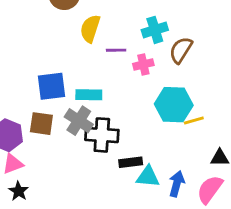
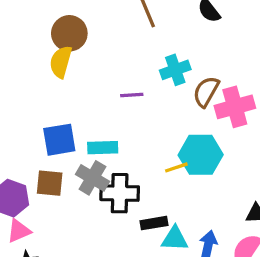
yellow semicircle: (90, 29) -> (61, 62), moved
pink cross: (143, 64) -> (235, 107), moved, size x1.6
yellow line: (194, 120) -> (176, 167), moved

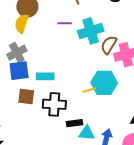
cyan cross: (175, 70) -> (91, 31), size x1.4
purple line: (132, 95) -> (65, 23), moved
gray cross: (92, 178) -> (17, 53), moved, turned 30
brown square: (50, 183) -> (26, 97), moved

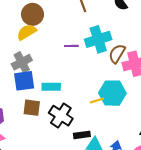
purple line: (65, 23) -> (71, 46), moved
yellow semicircle: (22, 24) -> (27, 32), turned 42
black cross: (54, 104) -> (61, 116), turned 30

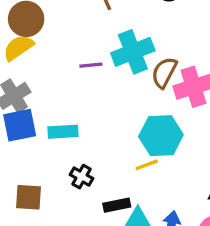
yellow line: (97, 101) -> (147, 165), moved
brown square: (32, 108) -> (29, 197), moved
black cross: (61, 116) -> (82, 177), size x0.6

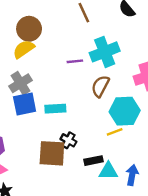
brown semicircle: (164, 73) -> (100, 86), moved
brown square: (29, 197) -> (52, 153), moved, size x1.4

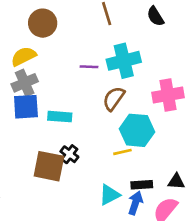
yellow semicircle: (24, 49) -> (24, 56), moved
black rectangle: (93, 161) -> (142, 185), moved
cyan triangle: (108, 171) -> (109, 195), turned -36

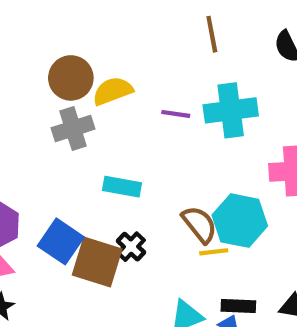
brown circle: (43, 23) -> (71, 78), moved
yellow semicircle: (24, 56) -> (113, 91), moved
brown semicircle: (114, 99) -> (199, 224), moved, turned 100
blue square: (26, 107) -> (61, 241), moved, turned 32

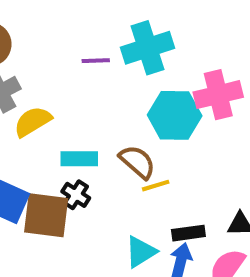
yellow semicircle: (113, 91) -> (33, 122), moved
cyan rectangle: (122, 187) -> (79, 159), moved
cyan hexagon: (240, 221) -> (175, 115), moved

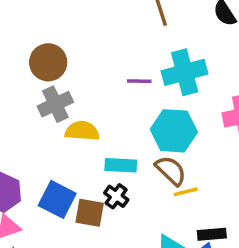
cyan hexagon: (175, 115) -> (174, 131), moved
yellow semicircle: (33, 122) -> (82, 131), turned 32
brown square: (46, 215) -> (90, 213), size x0.7

